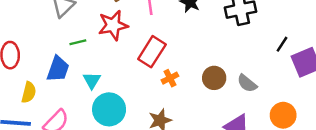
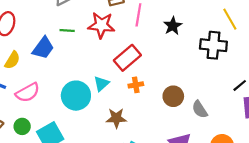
cyan triangle: (92, 80) -> (101, 84), moved

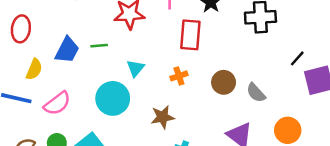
green line: (67, 31) -> (99, 46), moved
red rectangle: (127, 58) -> (190, 35), moved, turned -36
cyan triangle: (101, 84) -> (135, 68), moved

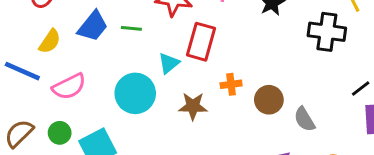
red rectangle: (190, 35) -> (201, 42), moved
orange cross: (179, 76) -> (231, 84), moved
brown star: (163, 117) -> (193, 106), moved

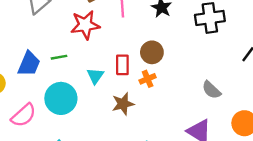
red rectangle: (201, 42) -> (122, 65), moved, size x0.7
cyan circle: (135, 93) -> (61, 98), moved
brown circle: (269, 100) -> (152, 52), moved

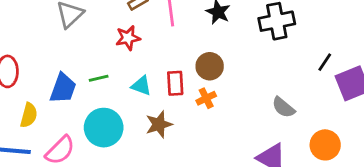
red star: (85, 25) -> (128, 38), size x0.7
cyan triangle: (95, 76) -> (141, 86), moved, turned -42
brown star: (123, 104) -> (159, 124), moved

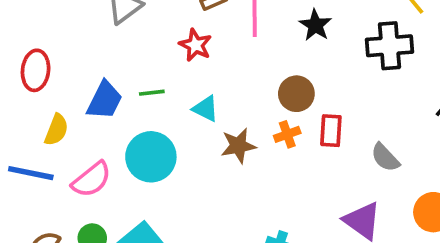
red star: (128, 38) -> (195, 45), turned 30
red rectangle: (175, 83) -> (331, 131), moved
brown star: (159, 124) -> (238, 146), moved

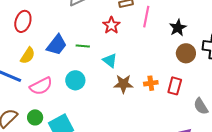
brown circle: (296, 94) -> (186, 53), moved
cyan circle: (151, 157) -> (75, 80), size x0.7

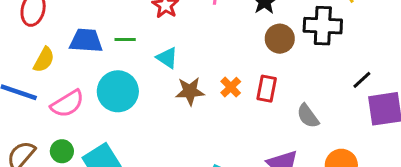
blue trapezoid: (57, 45) -> (86, 41), turned -120
cyan circle: (75, 80) -> (118, 91), size x1.4
orange cross: (151, 83) -> (231, 87), turned -32

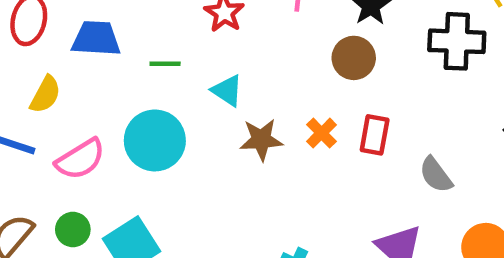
brown circle: (280, 39) -> (354, 58), moved
blue trapezoid: (86, 41) -> (96, 39), moved

